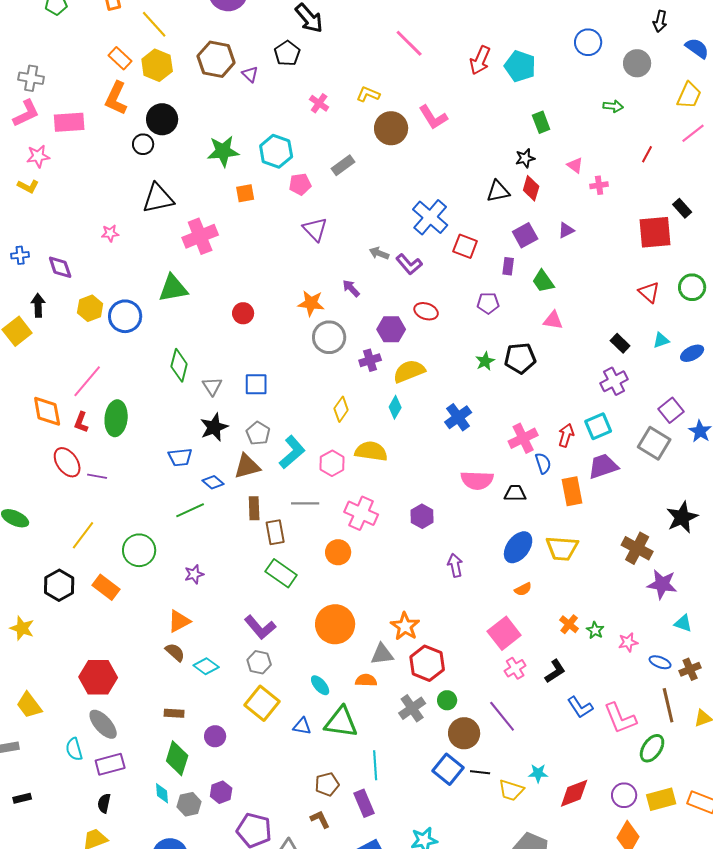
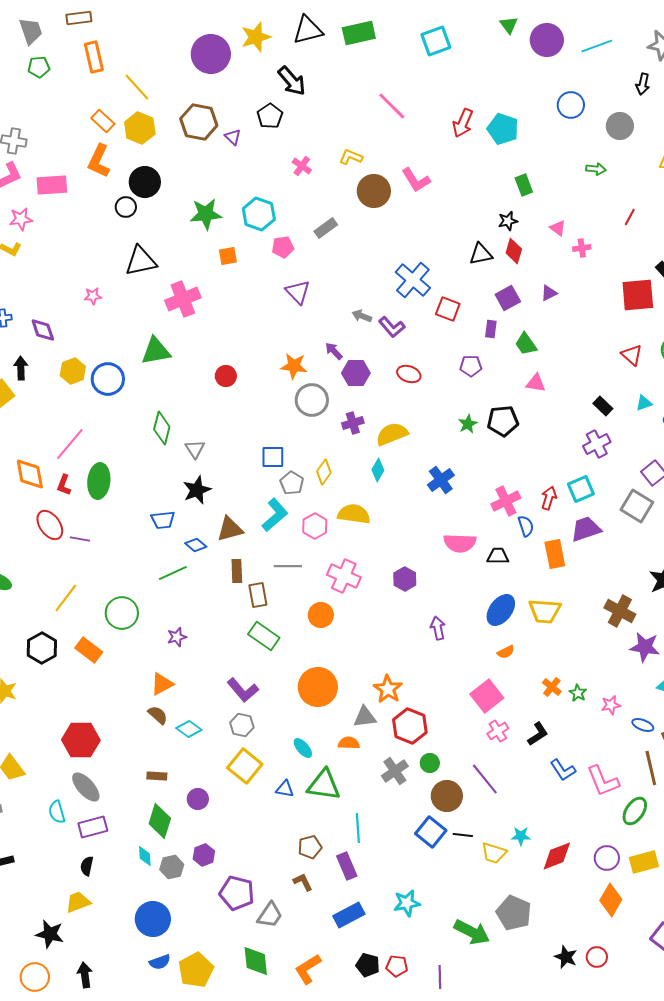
purple hexagon: (391, 329) -> (356, 373), moved
blue square: (256, 384) -> (273, 457), moved
gray pentagon: (258, 433) -> (292, 483), moved

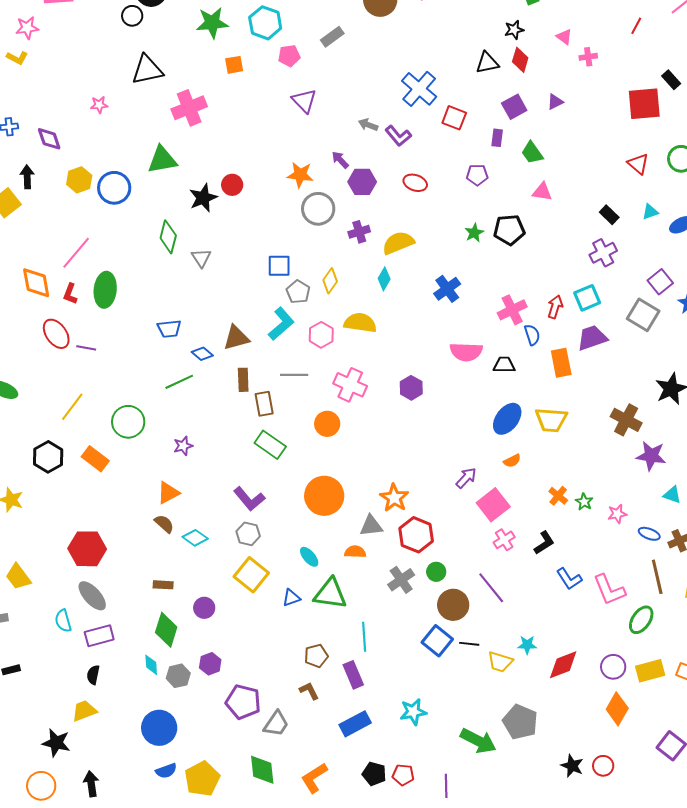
black star: (197, 490) -> (203, 198), moved
purple arrow: (438, 628) -> (466, 478), moved, turned 55
blue triangle: (285, 789) -> (291, 598), turned -30

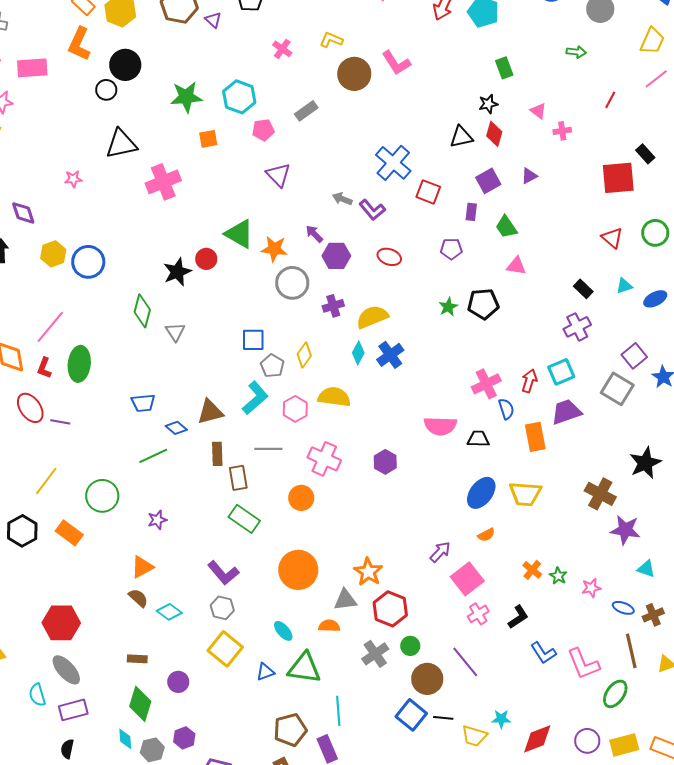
green triangle: (162, 160) -> (239, 234), moved, turned 40
blue cross: (447, 289) -> (390, 355), moved
brown pentagon: (316, 656) -> (290, 730), size x1.4

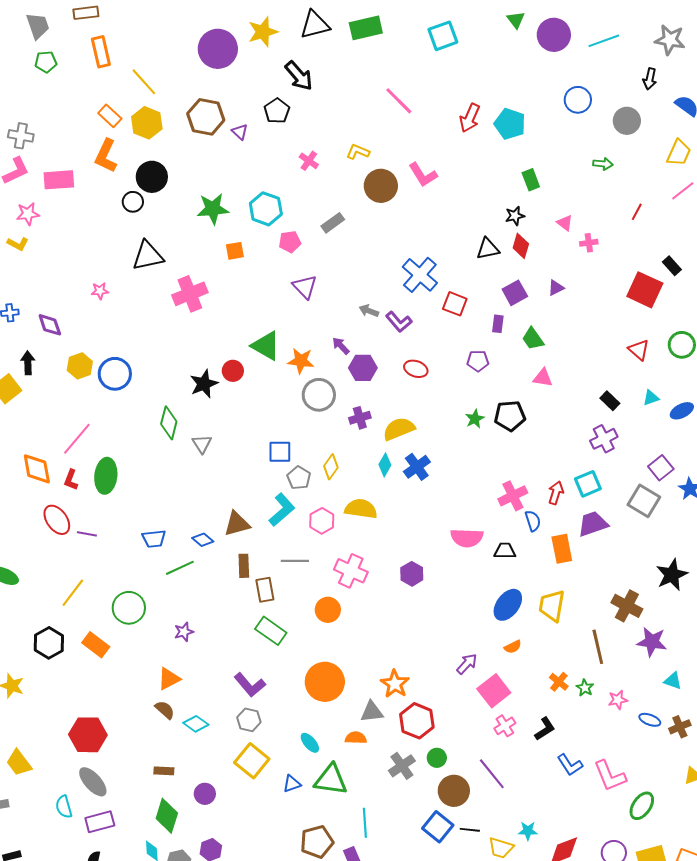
red square: (618, 178) -> (645, 290), turned 30
blue trapezoid: (143, 403) -> (154, 539), moved
yellow trapezoid: (525, 494) -> (552, 606), turned 96
brown line: (631, 651) -> (598, 647), moved

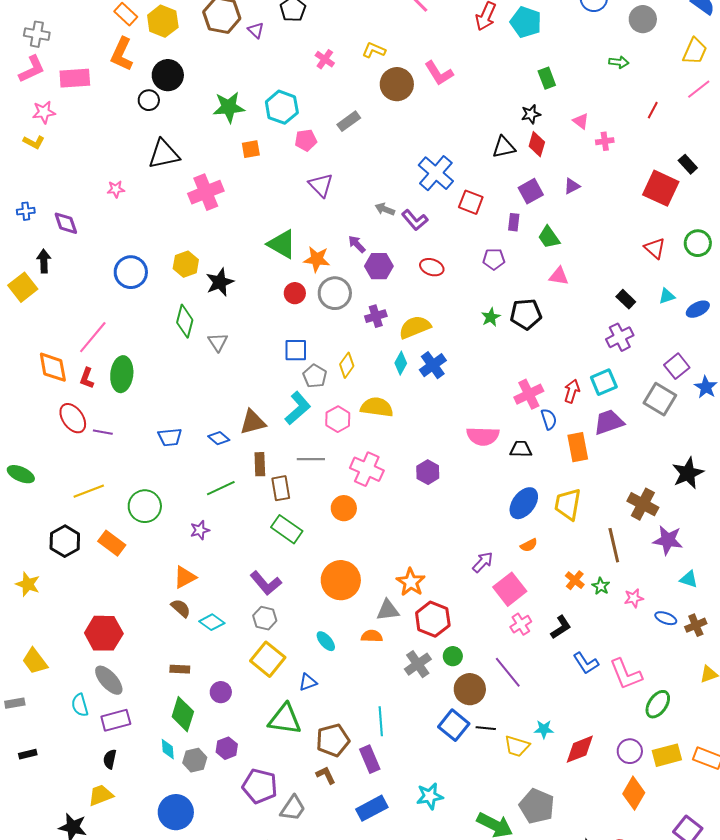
yellow hexagon: (80, 366) -> (186, 264), moved
red circle: (233, 371) -> (295, 293), moved
green line: (180, 568) -> (221, 488), moved
yellow line: (73, 593) -> (89, 491), turned 32
green triangle: (331, 780) -> (285, 719), moved

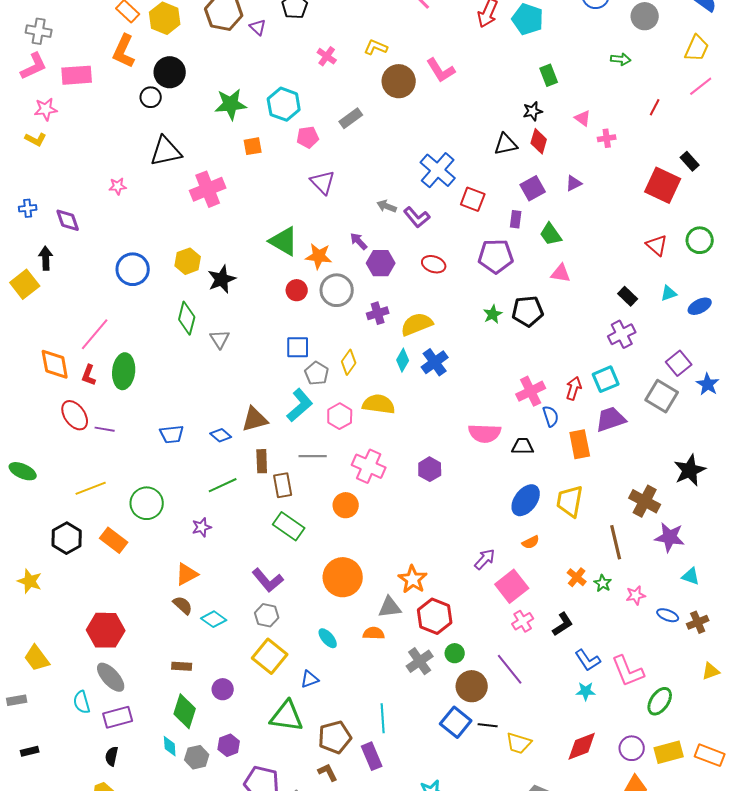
purple pentagon: (494, 259) -> (496, 256), size x1.6
cyan star: (544, 729) -> (586, 691), moved

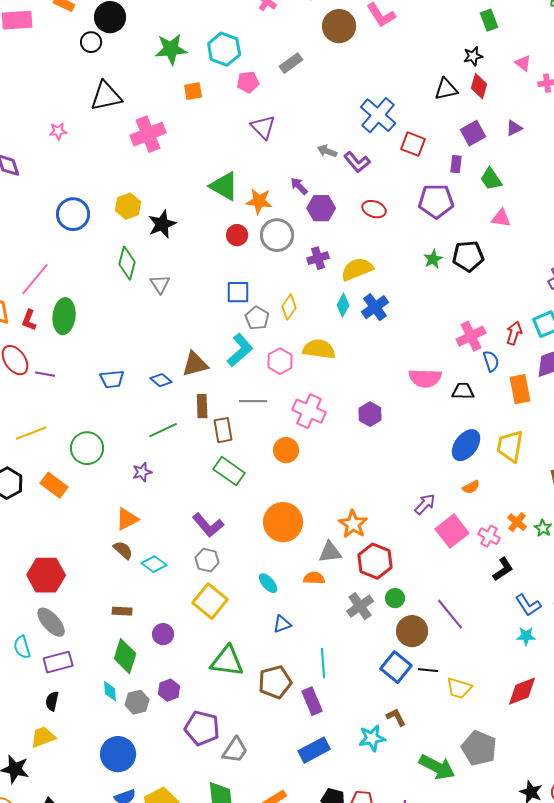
pink cross: (523, 621) -> (489, 536), moved, turned -30
blue triangle: (310, 679) -> (282, 624), moved
brown L-shape: (328, 772) -> (396, 717), moved

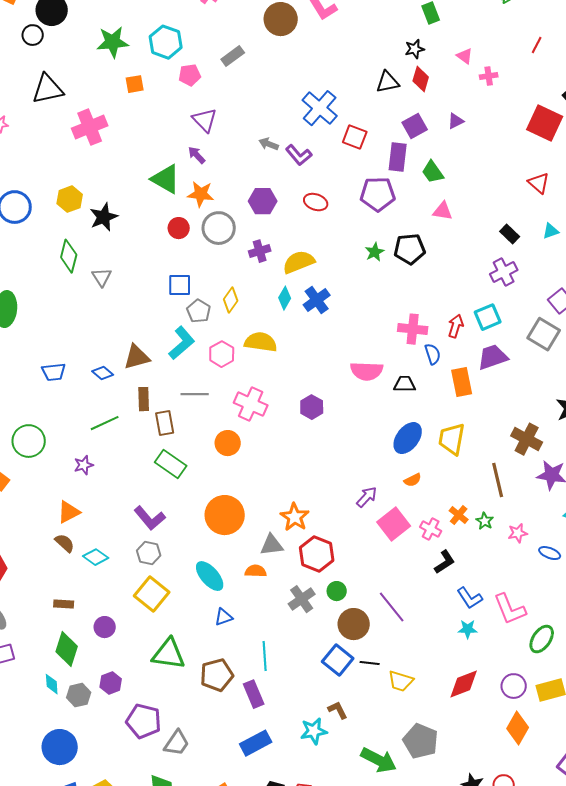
purple rectangle: (456, 164) -> (398, 157), size x1.6
purple arrow: (299, 186) -> (197, 155), moved
pink cross: (471, 336) -> (413, 329), turned 32
cyan ellipse: (268, 583) -> (210, 576), size x1.5

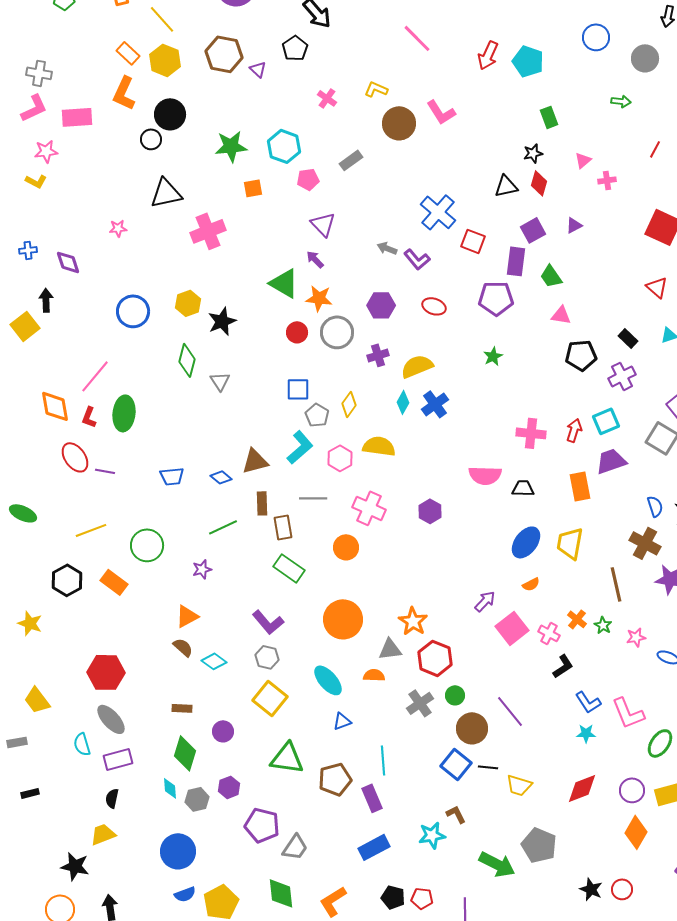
pink triangle: (465, 56) -> (583, 160), turned 42
black pentagon: (410, 249) -> (581, 355), moved
blue semicircle: (433, 354) -> (655, 506), moved

